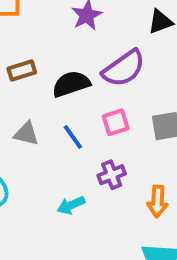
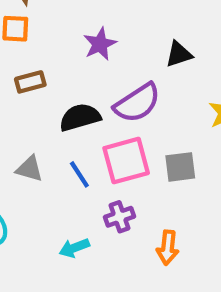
brown rectangle: (22, 70) -> (30, 82), moved
pink square: (116, 122) -> (126, 161), size x1.6

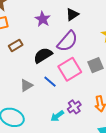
black triangle: (179, 54) -> (72, 15), moved
gray triangle: (29, 169) -> (26, 85), turned -32
purple cross: (119, 217) -> (74, 107), moved

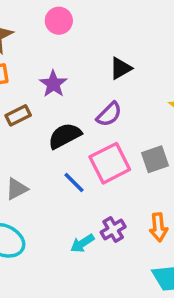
purple star: (43, 19) -> (53, 84), moved
purple semicircle: (67, 41) -> (109, 114), size x0.7
gray triangle: (26, 85) -> (17, 189), moved

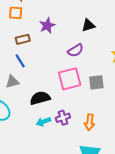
black semicircle: (65, 136) -> (40, 98), moved
blue line: (74, 183) -> (20, 61), moved

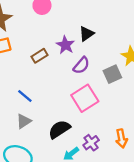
purple star: (47, 26) -> (65, 45), moved
brown rectangle: (23, 39) -> (39, 56), moved
gray square: (96, 82) -> (112, 74), moved

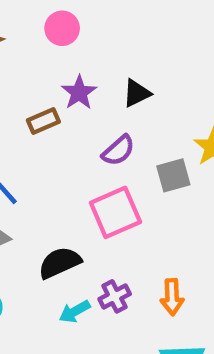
purple star: (65, 45) -> (79, 93), moved

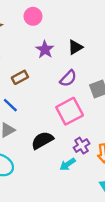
brown rectangle: (43, 121) -> (20, 77), moved
purple cross: (115, 296) -> (82, 146), moved
cyan arrow: (75, 311) -> (68, 164), moved

